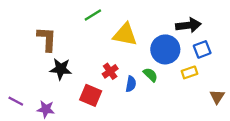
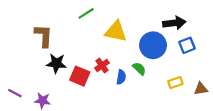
yellow rectangle: (189, 72) -> (175, 82), moved
red square: (91, 95) -> (80, 76), moved
brown triangle: (217, 97) -> (201, 89), turned 48

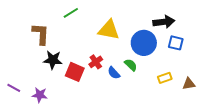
green line: (86, 13) -> (71, 13), moved
blue square: (187, 45) -> (176, 43), turned 35
blue semicircle: (121, 77) -> (114, 73), turned 128

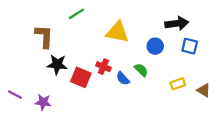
blue circle: (144, 43) -> (155, 46), size x0.6
red cross: (96, 62) -> (103, 67), turned -32
brown triangle: (189, 84) -> (204, 90), turned 40

